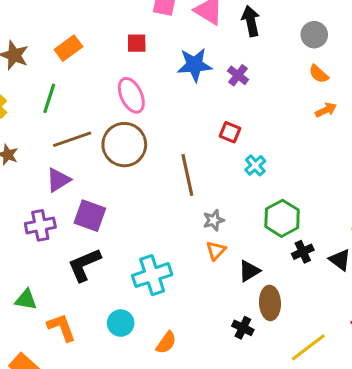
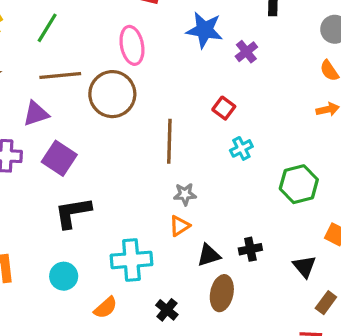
green hexagon: (282, 218) -> (299, 184), moved
black cross: (303, 252) -> (250, 249), moved
black L-shape: (84, 265) -> (73, 213), moved
cyan cross: (152, 275) -> (131, 260), moved
black cross: (243, 328) -> (167, 310), moved

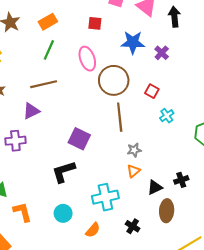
green line: (47, 28) -> (49, 50), moved
brown circle: (112, 94) -> (114, 80), moved
purple square: (59, 158) -> (79, 139), moved

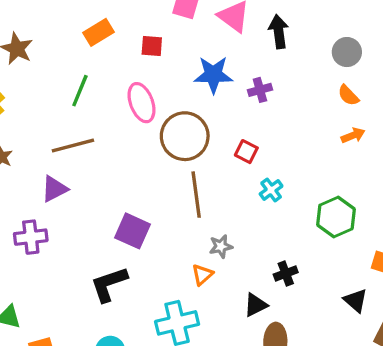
orange rectangle: (48, 22) -> (99, 32), moved
purple cross: (162, 53) -> (260, 90), turned 32
orange triangle: (133, 171) -> (202, 275), moved
black cross: (181, 180) -> (286, 273), moved

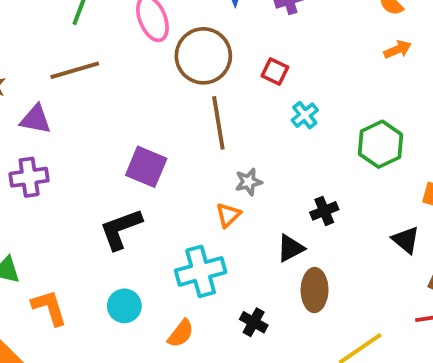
purple triangle: (54, 189) -> (35, 119), moved, turned 40

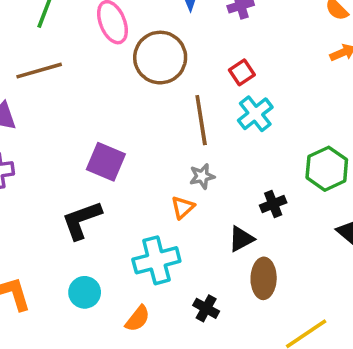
red square: (275, 72) -> (242, 72), moved, turned 30
cyan cross: (305, 115) -> (255, 114), size x1.4
brown line: (218, 123) -> (201, 120), moved
green hexagon: (380, 144) -> (327, 169), moved

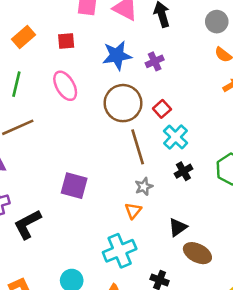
brown circle: (160, 58) -> (123, 103), moved
black cross: (273, 204) -> (183, 171), moved
black L-shape: (82, 220) -> (27, 224), moved
brown ellipse: (264, 278) -> (197, 253), turned -56

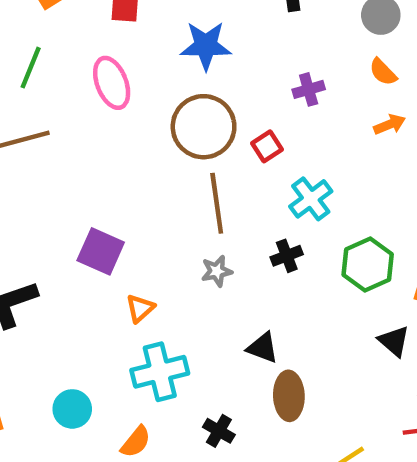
purple cross: (155, 61) -> (309, 89), moved
cyan cross: (176, 137) -> (311, 199), moved
orange triangle: (133, 211) -> (140, 308), moved
black triangle: (178, 227) -> (263, 348), turned 48
brown ellipse: (197, 253) -> (289, 396), turned 52

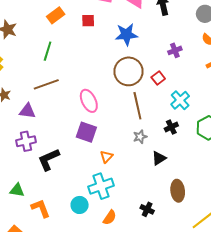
pink ellipse: (112, 83) -> (89, 101), moved
black triangle: (263, 348) -> (159, 158), moved, turned -49
cyan cross: (160, 372) -> (101, 186), moved

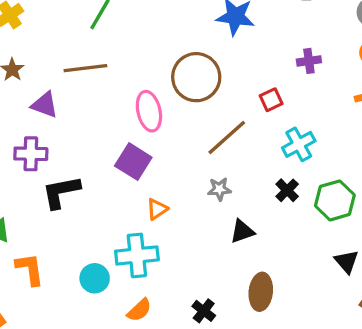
brown circle: (129, 71) -> (196, 77), moved
brown line: (137, 106) -> (227, 138), turned 48
black cross: (171, 127) -> (287, 190), moved, turned -32

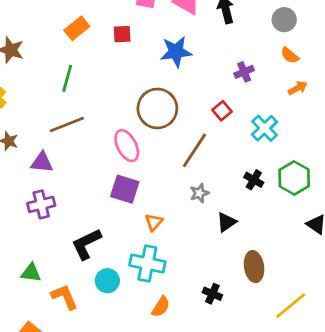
cyan cross: (299, 144) -> (265, 128), moved
black L-shape: (61, 192) -> (86, 244), moved
cyan cross: (137, 255) -> (147, 263), turned 32
cyan circle: (95, 278) -> (107, 281), moved

